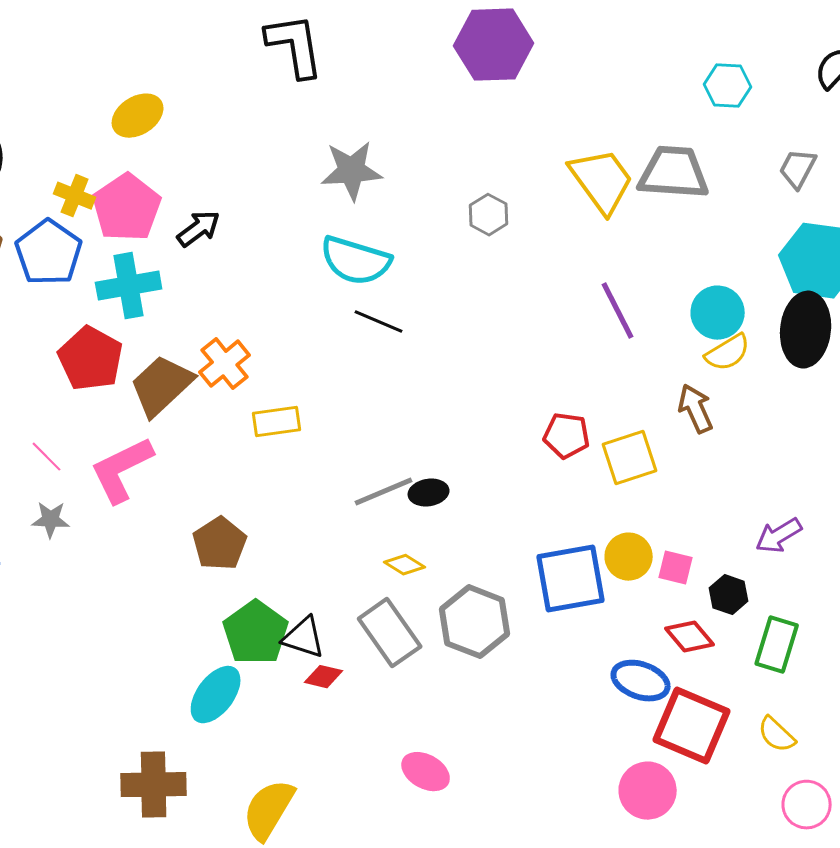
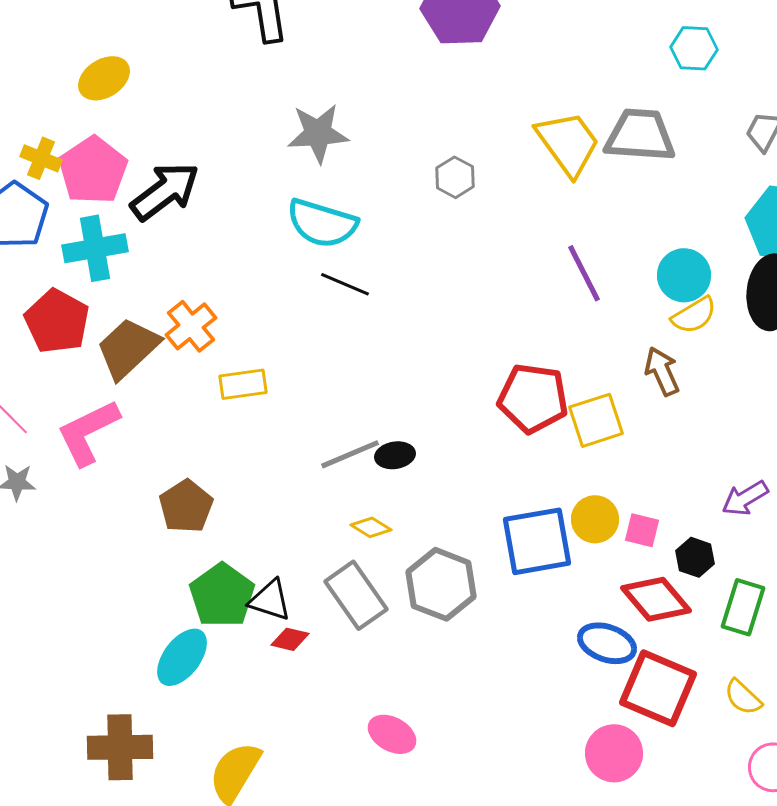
black arrow: (199, 229) -> (165, 191), size x1.6
red pentagon: (567, 436) -> (533, 398), size x1.5
red diamond: (690, 637) -> (656, 599), size x1.4

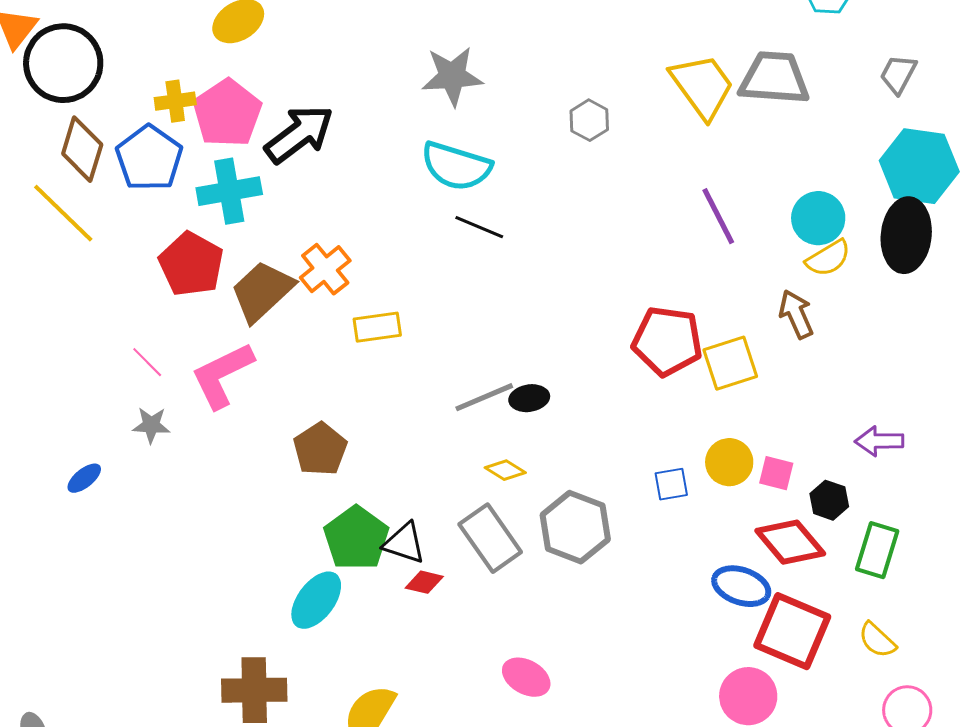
yellow cross: (41, 158) -> (175, 101), turned -30
purple arrow: (745, 498) -> (879, 441), turned 30
blue square: (537, 541) -> (671, 484), size x0.5

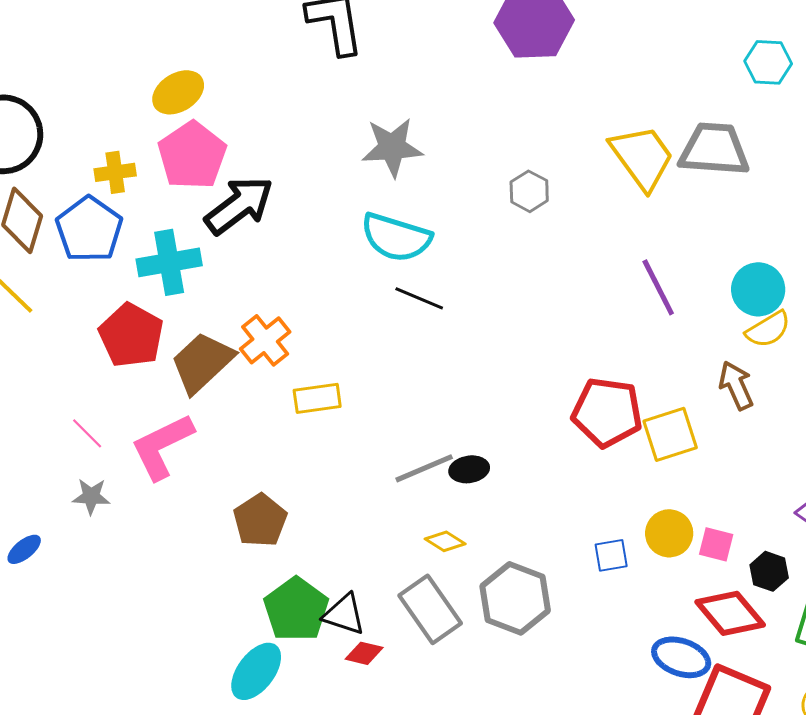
pink pentagon: (227, 113) -> (192, 155), moved

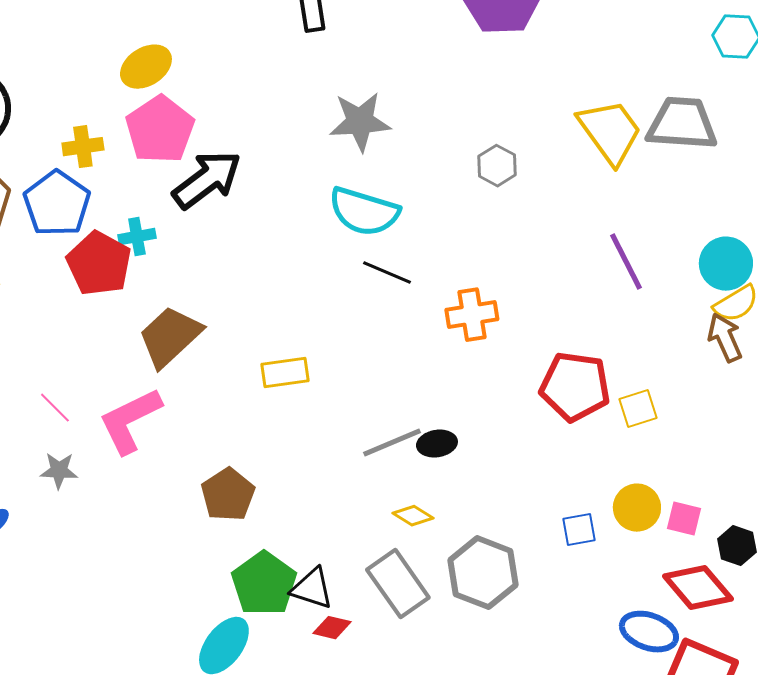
cyan cross: (169, 262) -> (137, 237), size x0.6
red pentagon: (131, 335) -> (99, 264), moved
orange cross: (265, 340) -> (472, 315), moved, turned 30
brown arrow: (736, 385) -> (725, 338), moved
yellow square: (670, 434) -> (638, 409), size x0.7

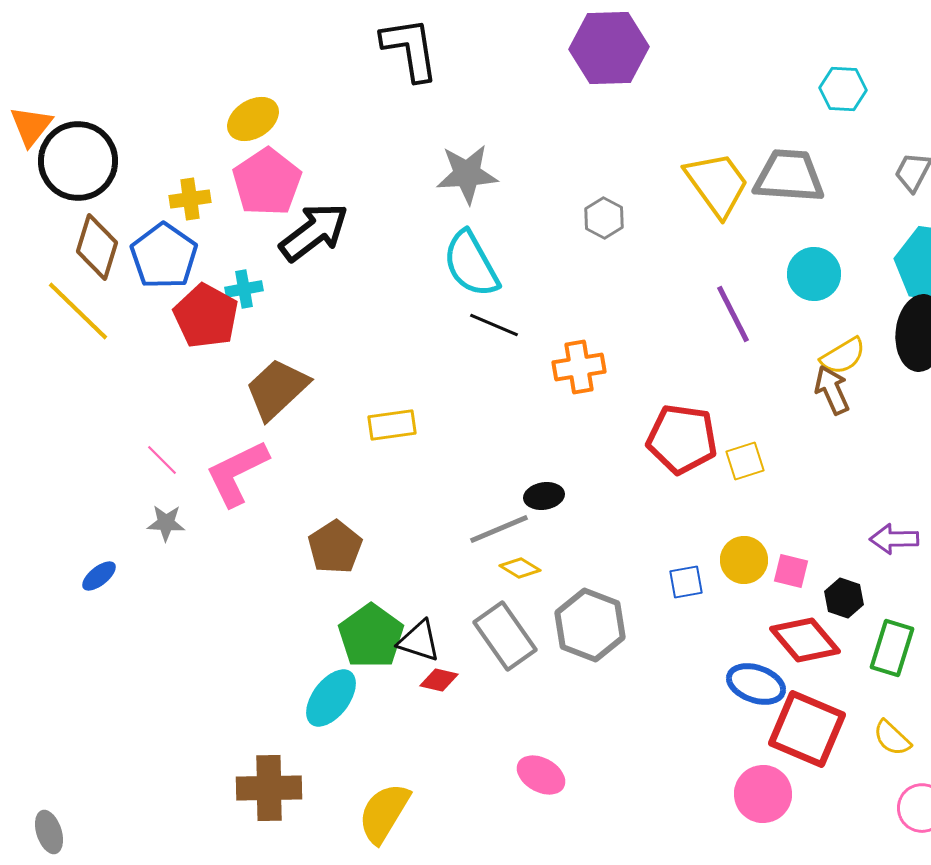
cyan semicircle: (364, 212) -> (471, 264), turned 44
cyan circle: (726, 264) -> (814, 274), moved
gray line: (392, 443) -> (499, 529), moved

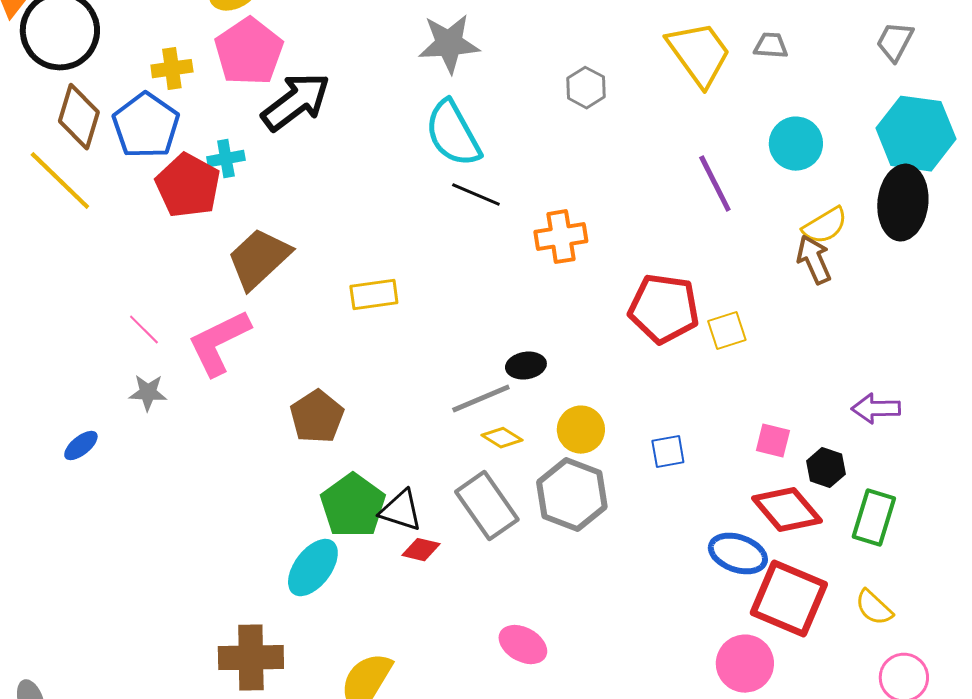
gray trapezoid: (789, 176) -> (771, 46), size x0.5
yellow circle: (744, 560) -> (581, 430), moved

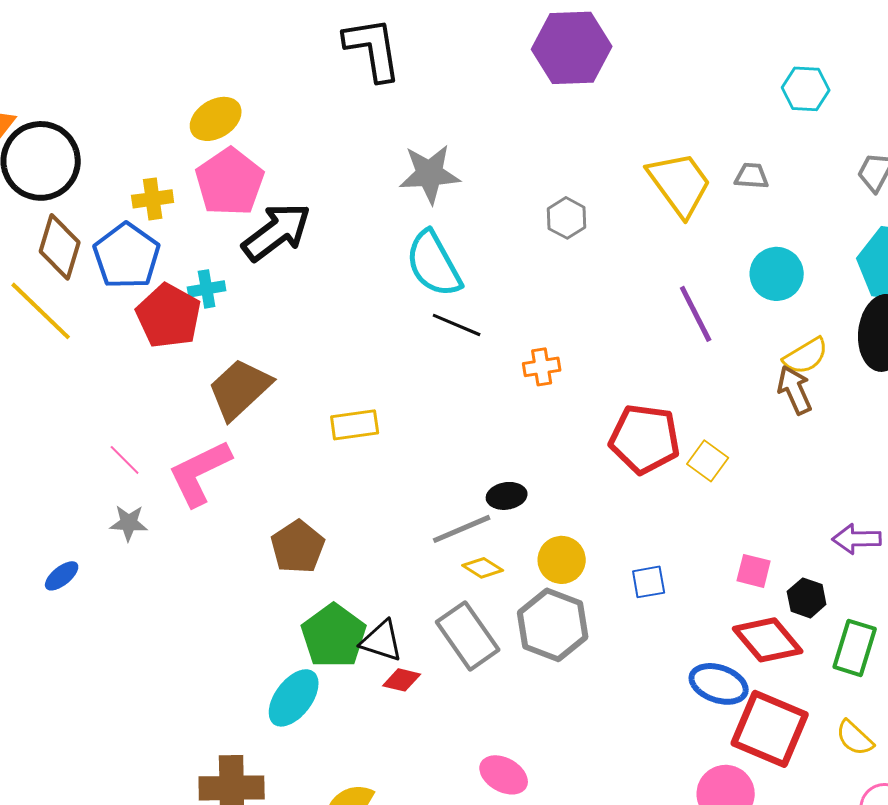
orange cross: (561, 237) -> (542, 367), size x0.7
yellow square: (727, 331) -> (708, 461), turned -36

